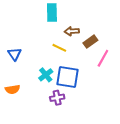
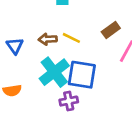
brown arrow: (72, 31) -> (48, 39), moved
cyan cross: (46, 75) -> (54, 72), size x1.6

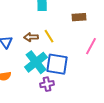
brown rectangle: (111, 30) -> (79, 17), moved, turned 32
yellow line: (71, 38) -> (49, 36), turned 32

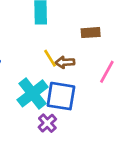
brown arrow: (31, 37) -> (65, 62), moved
purple cross: (47, 84) -> (47, 123), turned -32

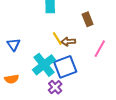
brown rectangle: (91, 33) -> (88, 19), turned 72
blue square: (61, 96) -> (65, 67), turned -30

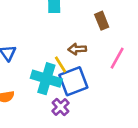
yellow line: (57, 38) -> (60, 65), moved
cyan cross: (44, 65) -> (46, 79), turned -35

